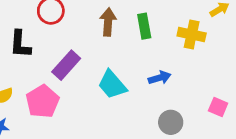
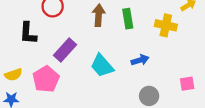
pink square: (218, 107) -> (187, 84), turned -32

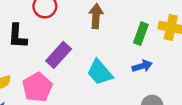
green rectangle: (128, 19) -> (141, 34), moved, turned 30

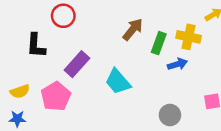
brown arrow: (96, 16) -> (133, 29), moved, turned 35
blue arrow: (142, 66) -> (177, 64), moved

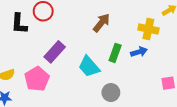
green rectangle: (159, 43) -> (115, 53), moved
black L-shape: (36, 46) -> (19, 24), moved
gray circle: (170, 115) -> (111, 93), moved

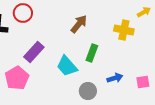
blue arrow: (139, 52) -> (115, 78), moved

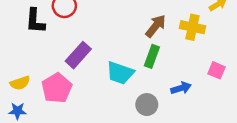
brown arrow: (79, 24) -> (156, 26), moved
cyan trapezoid: (67, 66) -> (120, 73), turned -30
pink square: (143, 82) -> (217, 70), moved, turned 32

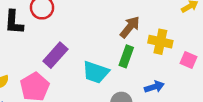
yellow cross: (192, 27) -> (160, 42), moved
pink square: (217, 70) -> (188, 60), moved

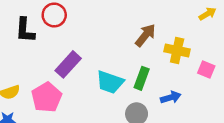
green rectangle: (126, 56) -> (142, 78), moved

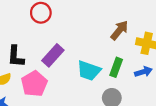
black L-shape: (25, 30) -> (16, 56), moved
blue arrow: (171, 97) -> (143, 72), moved

